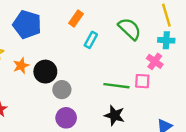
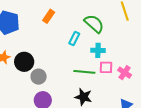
cyan rectangle: (91, 40) -> (74, 38), moved
cyan cross: (166, 40) -> (98, 50), moved
pink cross: (155, 61) -> (125, 73), moved

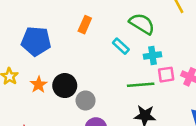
cyan rectangle: (74, 38) -> (121, 46), turned -64

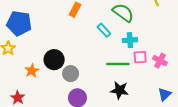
blue pentagon: (36, 41) -> (19, 23), moved
orange star: (39, 85) -> (32, 71), moved

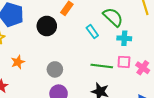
cyan cross: (130, 40) -> (124, 38), moved
black circle: (54, 60) -> (47, 26), moved

